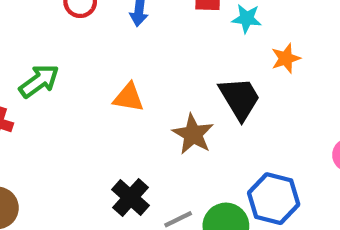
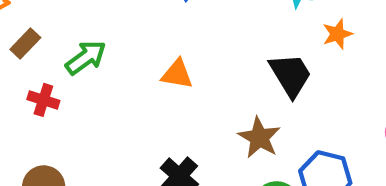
brown star: (193, 134) -> (259, 138), moved

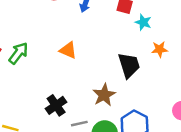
green arrow: (86, 58) -> (18, 53), moved, turned -30

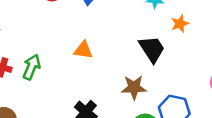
brown star: (104, 95) -> (134, 87), turned -30

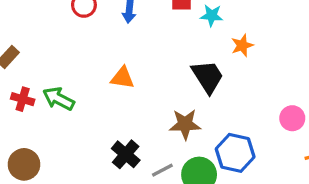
green arrow: (32, 67) -> (59, 99), turned -85

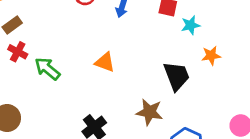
cyan star: (212, 16) -> (191, 25), turned -30
red cross: (23, 99) -> (18, 52), moved

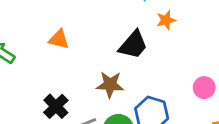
black trapezoid: (177, 76) -> (133, 45), turned 68

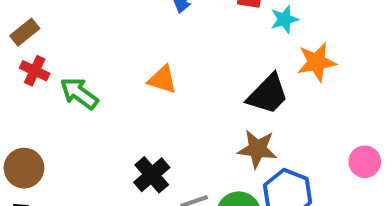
orange star: (166, 20) -> (317, 62), size x1.4
brown star: (110, 85) -> (257, 149), moved

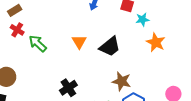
orange star: (317, 62) -> (156, 42), turned 30
orange triangle: (162, 80) -> (79, 42), turned 35
black trapezoid: (268, 94) -> (110, 47), moved

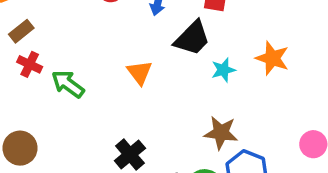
cyan star: (142, 19) -> (223, 70), moved
black trapezoid: (110, 47) -> (192, 38), moved

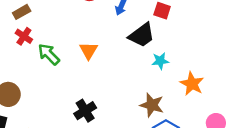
orange star: (272, 58) -> (192, 84), moved
orange triangle: (140, 73) -> (89, 51), moved

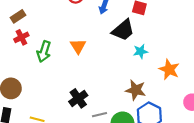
red cross: (24, 36) -> (21, 37), turned 32
green arrow: (49, 54) -> (44, 52), turned -114

